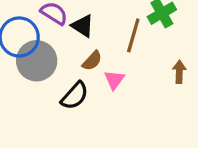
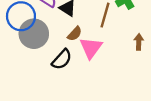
pink triangle: (114, 80) -> (91, 48), size x1.5

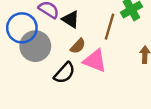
pink triangle: (91, 48) -> (95, 61), turned -45

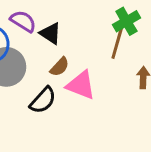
brown line: (110, 27) -> (117, 43), moved

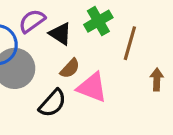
purple semicircle: (23, 21) -> (32, 21), turned -68
green cross: (126, 21) -> (98, 21), moved

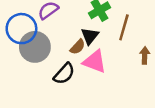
black triangle: (60, 34) -> (90, 36), moved, turned 36

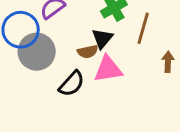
brown semicircle: (78, 47) -> (88, 52), turned 35
pink triangle: (95, 62) -> (108, 69), turned -30

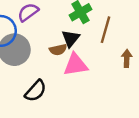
black semicircle: (72, 84) -> (36, 91), moved

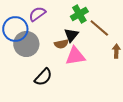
brown line: (105, 30) -> (99, 28), turned -65

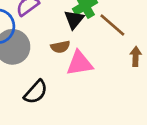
black triangle: (71, 35) -> (74, 19), moved

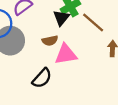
black semicircle: (36, 92) -> (42, 78), moved

